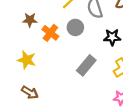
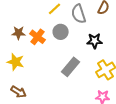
brown star: (30, 20) -> (19, 33), moved

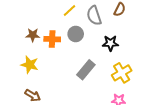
orange cross: (38, 37) -> (52, 39), turned -35

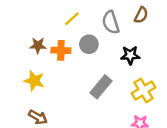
yellow line: (70, 10) -> (72, 19), moved

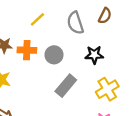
gray circle: (89, 44) -> (54, 55), moved

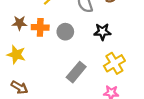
gray rectangle: (66, 86) -> (76, 72), moved

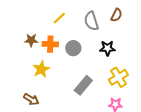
yellow star: (16, 55) -> (41, 69), moved, turned 30

